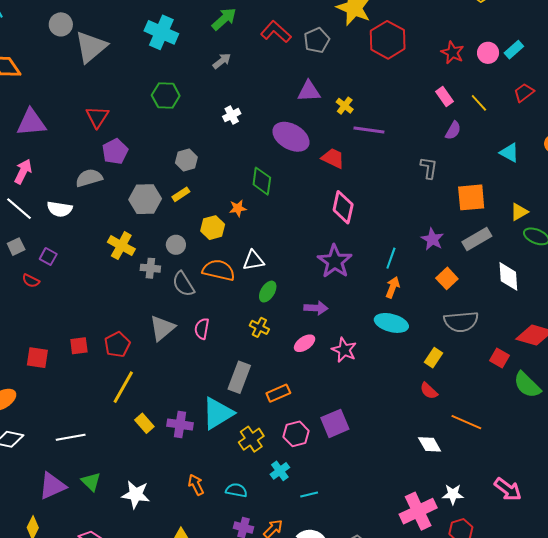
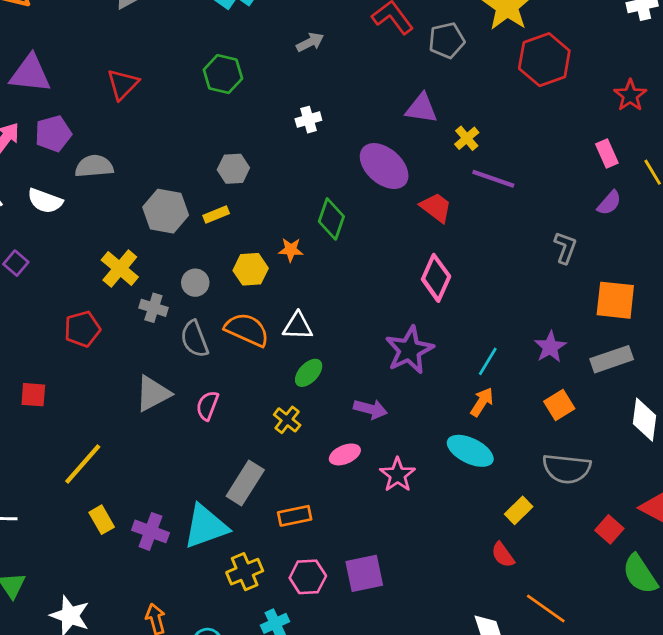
purple pentagon: (115, 151) -> (53, 134), moved
red pentagon: (117, 345) -> (82, 329), moved

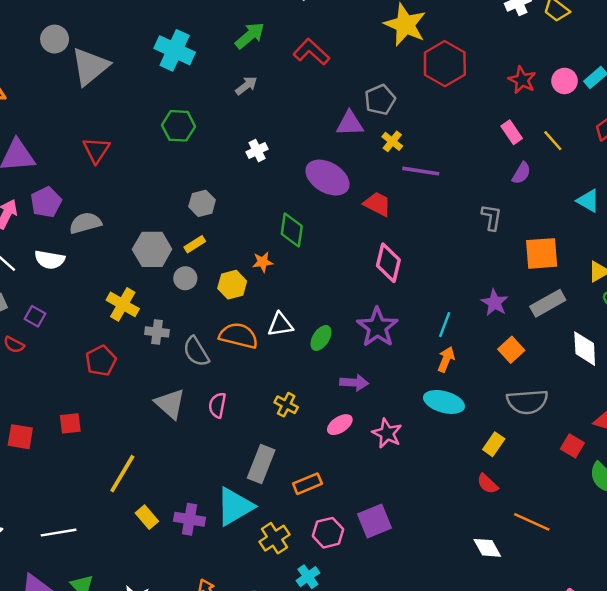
gray pentagon: (447, 40) -> (380, 100), moved
gray circle: (195, 283) -> (185, 278), moved
green ellipse: (309, 373) -> (321, 338), moved
gray triangle: (153, 394) -> (170, 404), turned -40

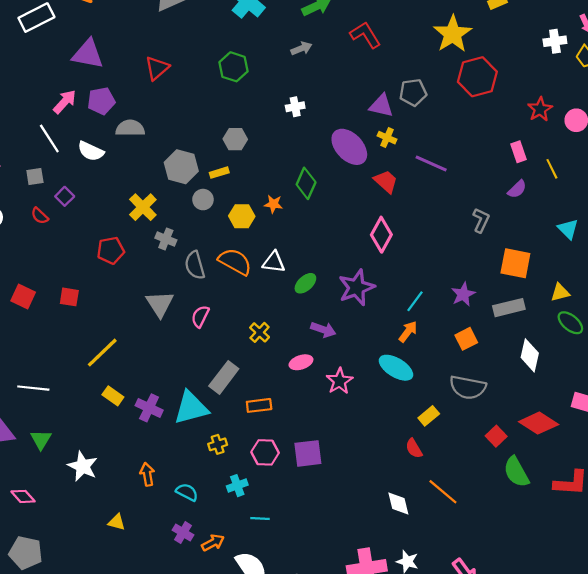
yellow cross: (392, 141) -> (387, 138), moved, turned -30
yellow rectangle: (147, 517) -> (113, 396), turned -30
yellow cross: (274, 538) -> (218, 444), size x0.7

